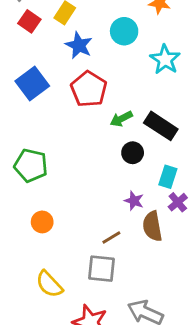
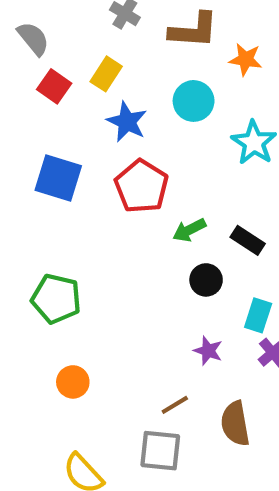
blue square: (32, 84) -> (58, 178), turned -36
black rectangle: (161, 126) -> (248, 240), size x0.7
brown semicircle: (152, 226) -> (235, 424), moved

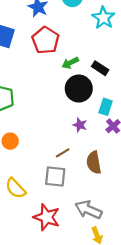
black circle: (206, 280) -> (79, 89), size x1.6

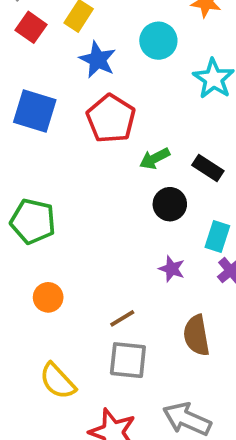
black circle: (79, 89) -> (170, 204), size x0.7
brown line: (63, 153) -> (122, 318), moved

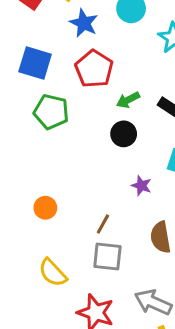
black circle: (170, 204) -> (124, 134), moved
green pentagon: (33, 221) -> (51, 112), moved
brown line: (122, 318) -> (103, 224), turned -30

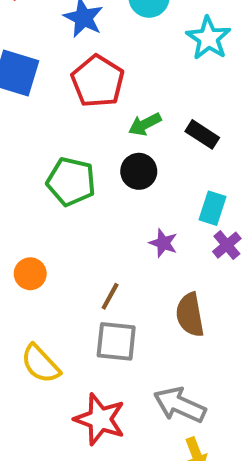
green pentagon: (51, 112) -> (71, 182), moved

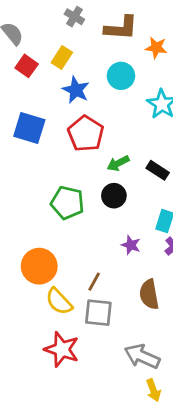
orange circle: (30, 274) -> (39, 266), size x1.6
yellow semicircle: (40, 364) -> (59, 301), moved
red star: (100, 419) -> (62, 349), moved

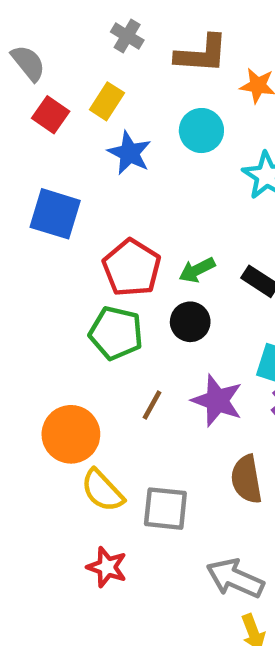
red pentagon: (86, 134) -> (132, 268), moved
purple star: (131, 245) -> (217, 401), size x1.6
brown line: (94, 282) -> (152, 405), moved
red star: (62, 349) -> (107, 567), size x0.7

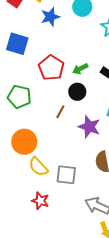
blue star: (129, 153) -> (50, 17), turned 30
green pentagon: (116, 333) -> (19, 97), moved
brown line: (152, 405) -> (60, 112), moved

